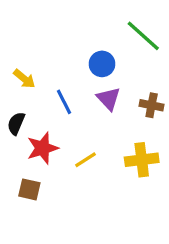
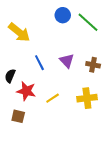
blue circle: (102, 64) -> (63, 15), moved
yellow arrow: (24, 79) -> (19, 32), moved, size x1.6
red star: (43, 148) -> (26, 91), turned 30

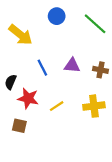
blue circle: (63, 15) -> (57, 16), moved
purple triangle: (67, 61) -> (72, 65), turned -42

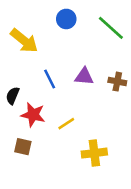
yellow cross: (94, 106) -> (94, 153), moved

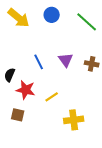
yellow arrow: (24, 41) -> (19, 18), moved
purple triangle: (84, 76) -> (66, 60), turned 49

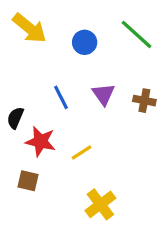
blue circle: (52, 15) -> (85, 42), moved
yellow cross: (74, 120) -> (100, 204), moved, turned -30

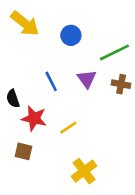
green line: (136, 34) -> (114, 52), moved, turned -68
black semicircle: (15, 118) -> (13, 99), turned -42

